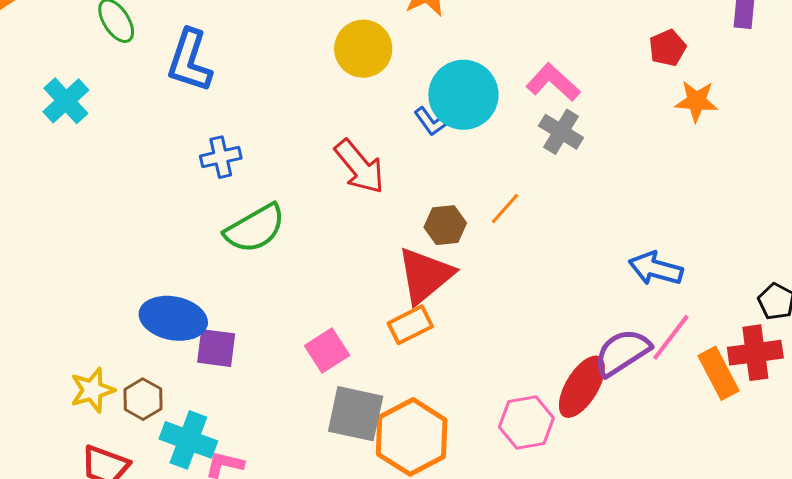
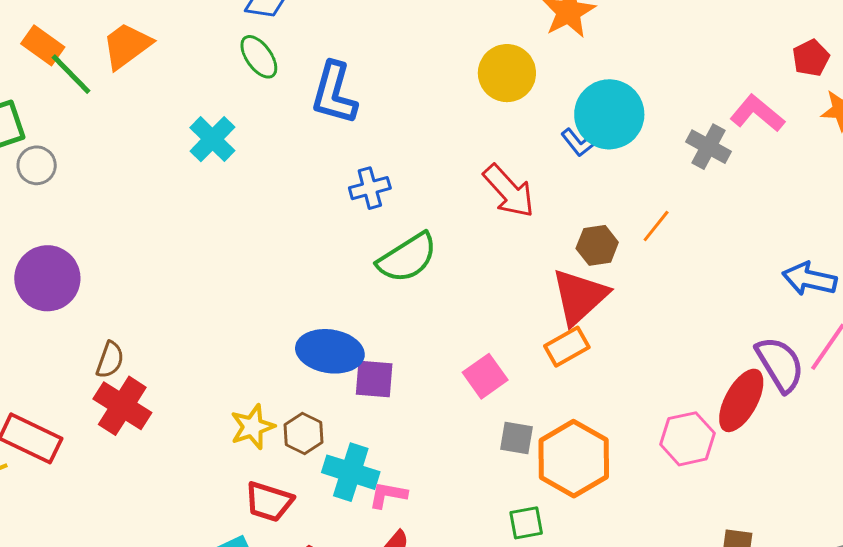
pink L-shape: (553, 82) -> (757, 113), moved
purple semicircle: (622, 352) -> (780, 364), turned 94
gray square: (356, 414) -> (517, 438), size x0.6

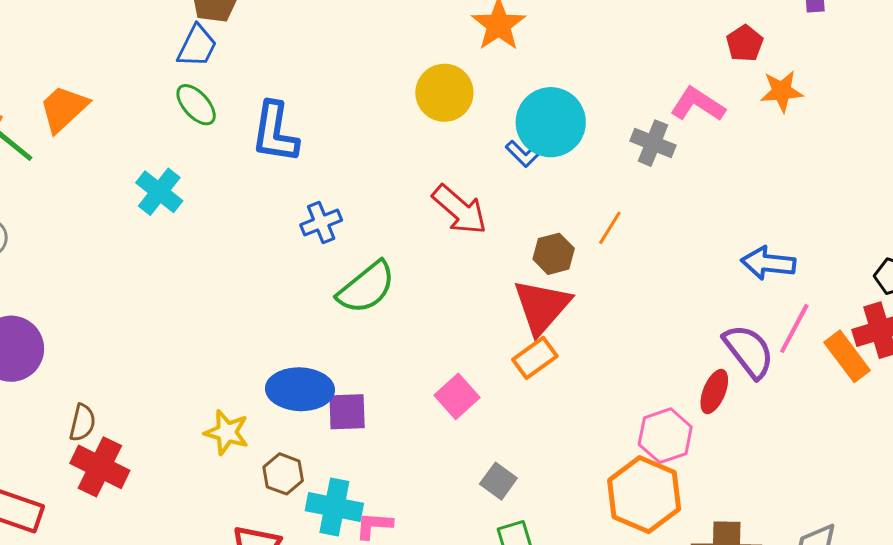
red ellipse: (741, 400) -> (714, 392), size x0.7
yellow star: (252, 427) -> (227, 432), moved, turned -30
gray square: (517, 438) -> (498, 481), moved, turned 33
orange hexagon: (574, 459) -> (644, 495), moved

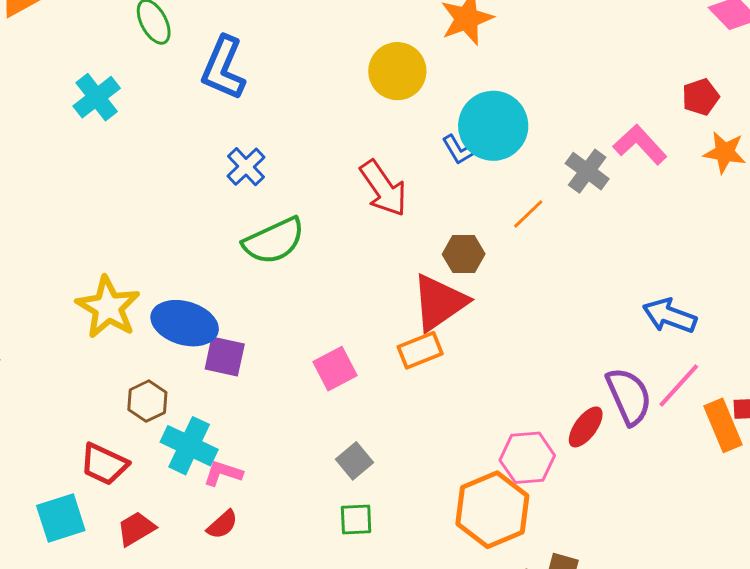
blue cross: (321, 223) -> (246, 167), turned -36
orange line: (610, 228) -> (528, 214), moved
yellow star: (227, 432) -> (108, 307), moved, size x1.4

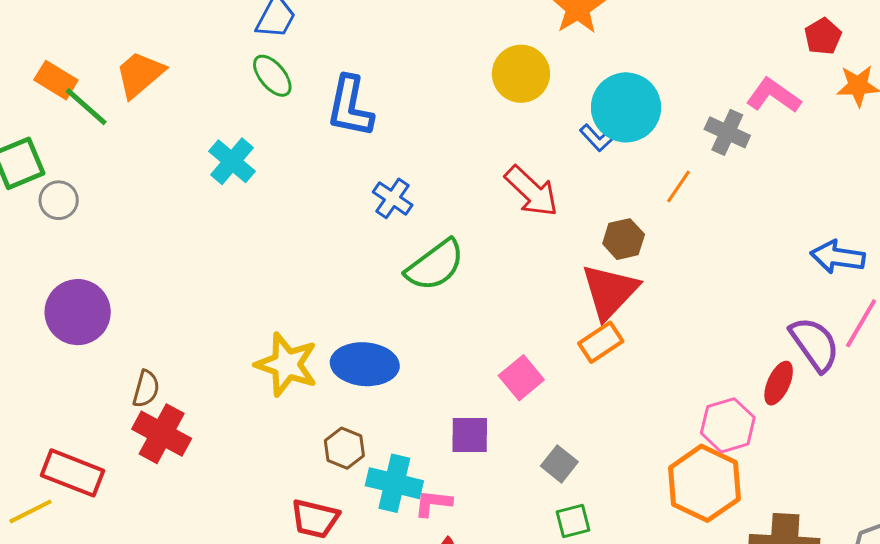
purple square: (225, 357) -> (470, 435), moved

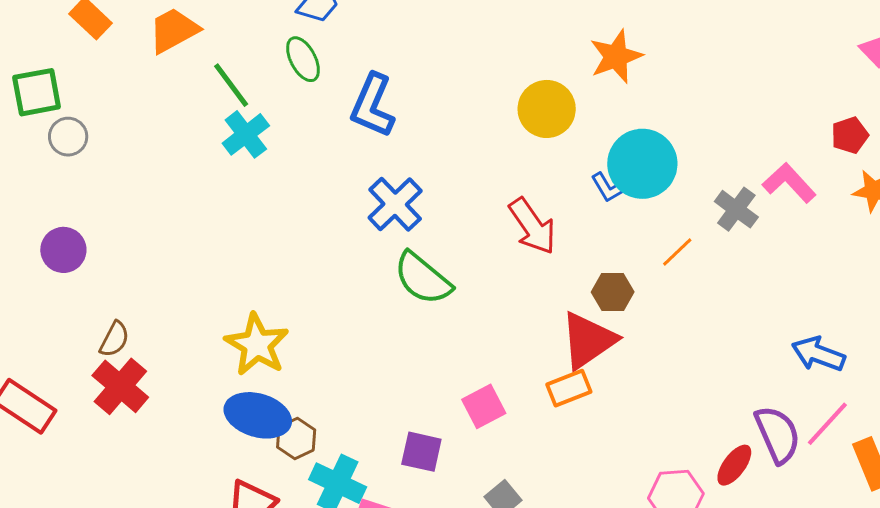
green line: (86, 107) -> (231, 85), moved
blue cross: (393, 198) -> (395, 204), size x1.4
green semicircle: (435, 265) -> (423, 278), turned 64
purple circle: (78, 312) -> (63, 250), size x0.7
blue ellipse: (365, 364) -> (258, 415), moved

